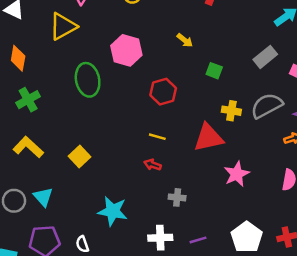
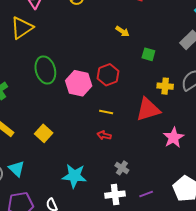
pink hexagon: (126, 50) -> (79, 83), moved
gray cross: (177, 197) -> (122, 168), moved, turned 32

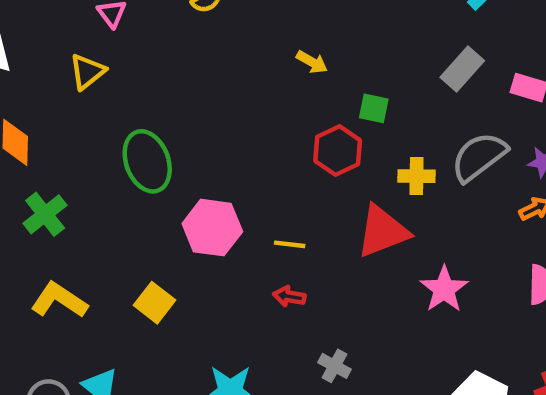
yellow triangle: (22, 28) -> (87, 72), size x0.7
red hexagon: (108, 75) -> (338, 151), moved
pink hexagon: (79, 83) -> (212, 228), moved

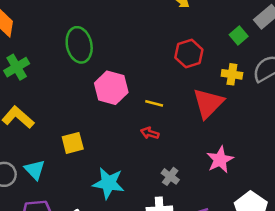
green square: (374, 108) -> (239, 36), moved, turned 30
red triangle: (383, 231) -> (208, 103), turned -32
pink star: (444, 289) -> (220, 160), moved
yellow square: (155, 303) -> (73, 143), moved, turned 30

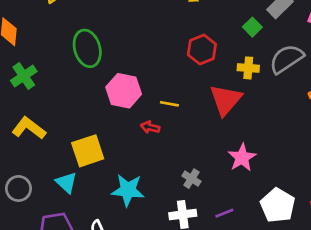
red arrow: (150, 133) -> (150, 127), moved
yellow square: (73, 143) -> (88, 151), size x1.4
cyan triangle: (35, 170) -> (66, 183), moved

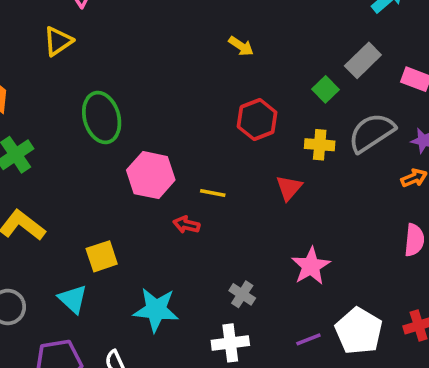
red triangle: (226, 100) -> (289, 188), size x0.6
yellow square: (88, 151) -> (102, 256), size x0.7
purple line: (224, 213) -> (308, 339), moved

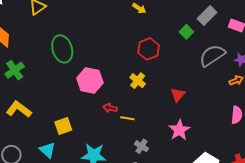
yellow cross: (320, 145) -> (138, 81), moved, turned 35
red triangle: (289, 188) -> (178, 95), moved
yellow line: (213, 193) -> (127, 118), moved

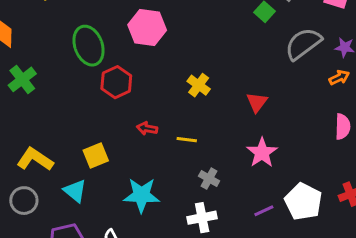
red hexagon: (149, 49) -> (116, 82), moved
pink hexagon: (90, 81) -> (147, 28), moved
red arrow: (110, 108) -> (147, 128), moved
yellow L-shape: (19, 109) -> (35, 159), moved

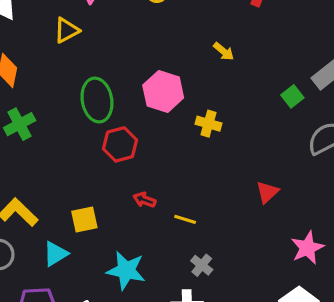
yellow cross: (199, 85) -> (208, 124), moved, turned -30
pink star: (262, 153) -> (307, 248), moved
cyan triangle: (75, 191) -> (55, 254), turned 40

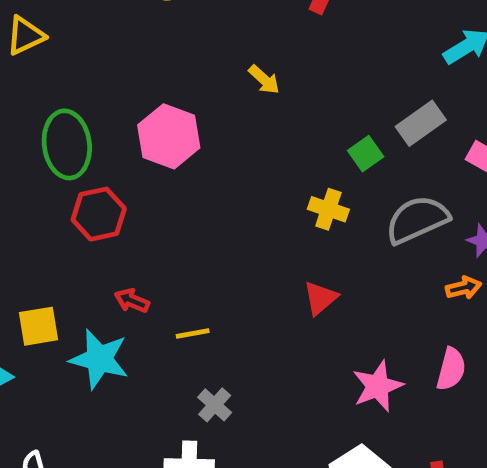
yellow cross: (208, 124) -> (328, 209), moved
yellow line: (185, 219) -> (193, 333), turned -30
cyan star: (126, 270) -> (99, 359), moved

